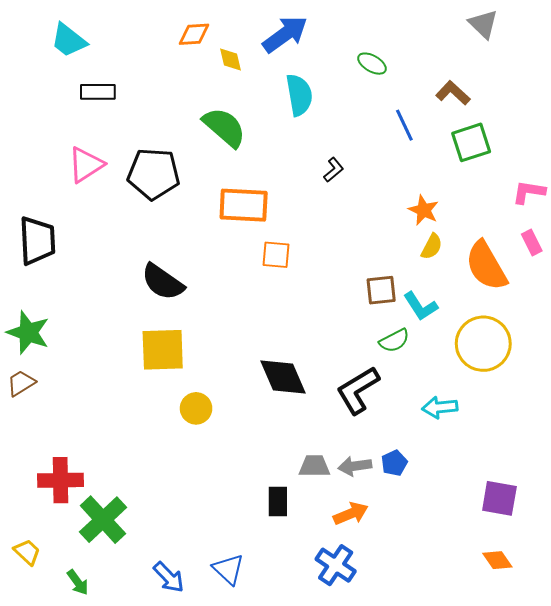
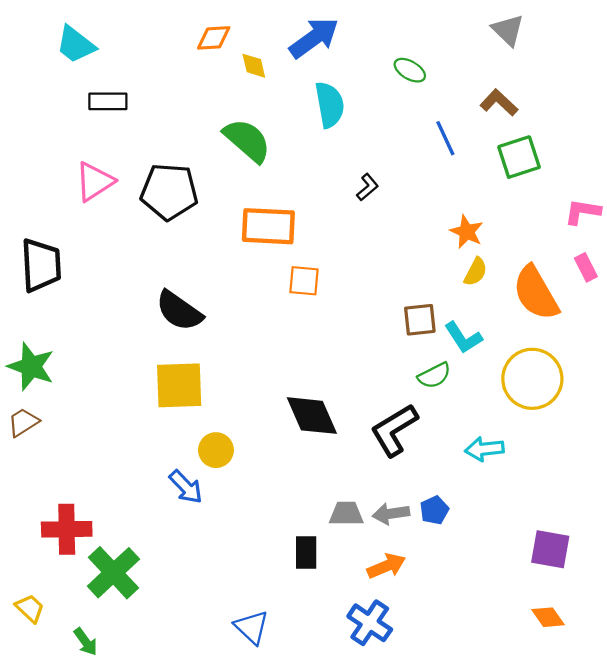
gray triangle: (483, 24) -> (508, 30), moved
blue arrow: (169, 577) -> (186, 487), moved

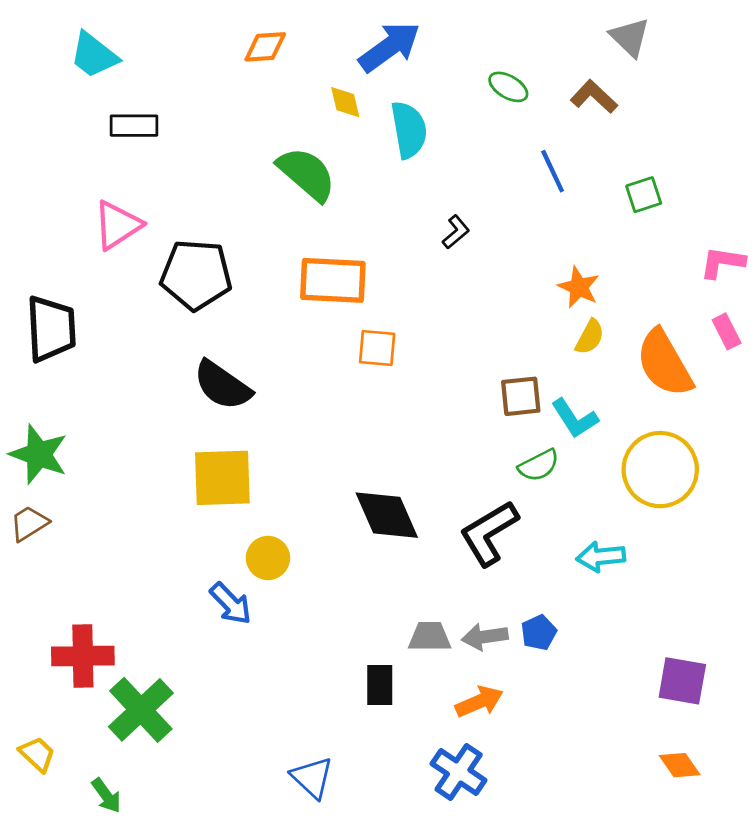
yellow diamond: (254, 66) -> (345, 102), moved
brown L-shape: (499, 103) -> (594, 97), moved
green square: (519, 157) -> (644, 195), size x0.7
black pentagon: (169, 192) -> (196, 275), moved

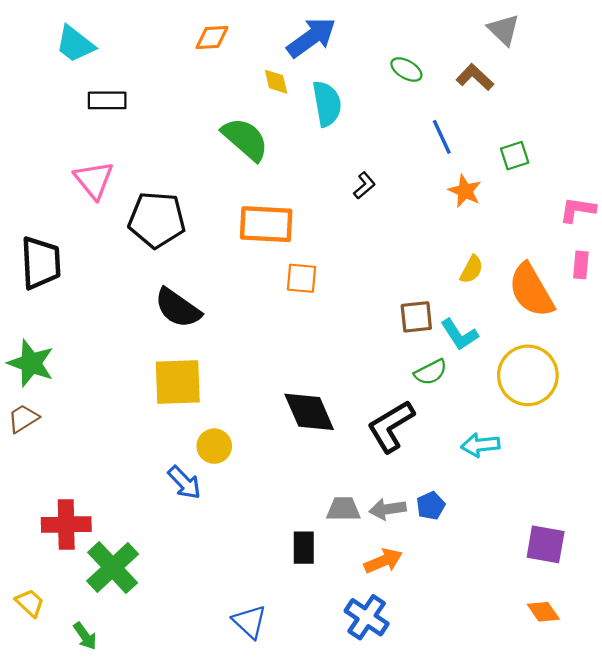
pink triangle: (117, 225) -> (94, 180), turned -36
orange star: (579, 287) -> (465, 191), moved
pink rectangle: (727, 331) -> (581, 265), turned 32

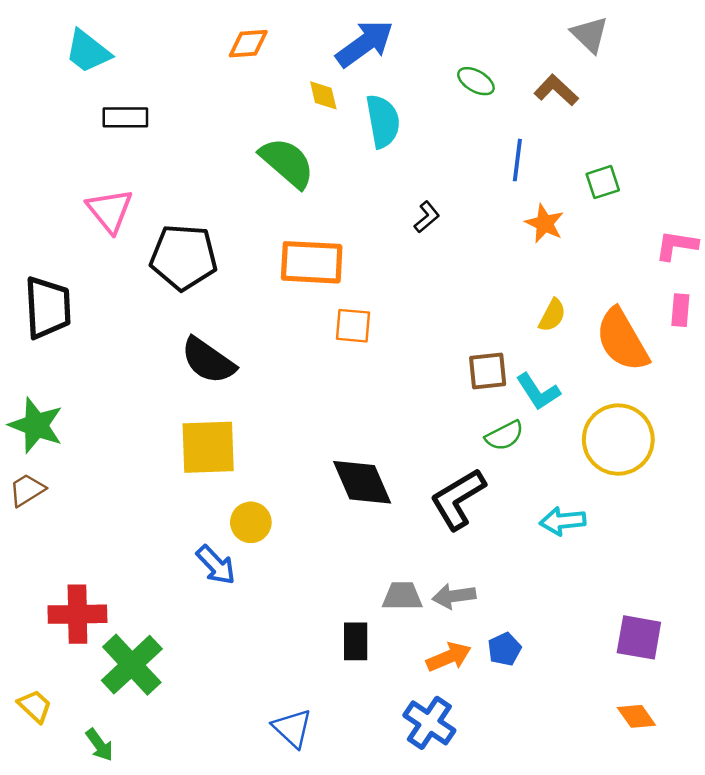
blue line: (442, 137) -> (517, 160), turned 32
blue pentagon: (431, 506) -> (504, 649), moved

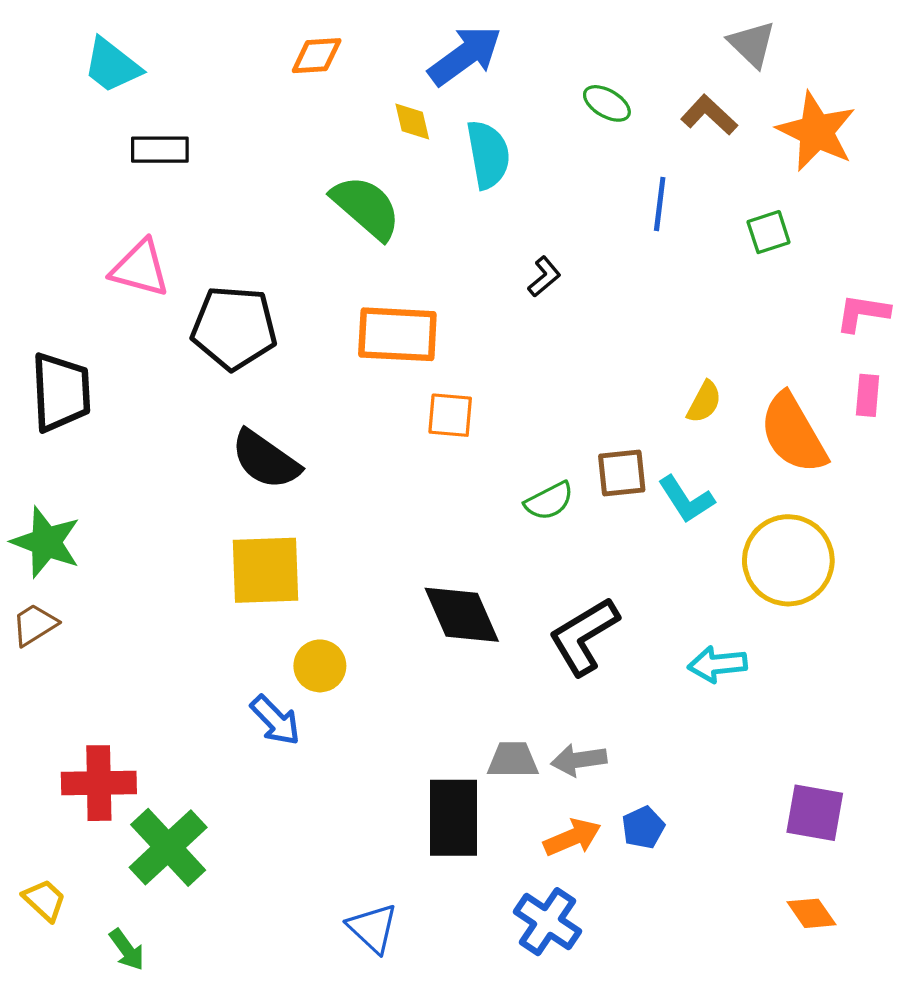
pink triangle: (110, 211) -> (140, 268), turned -36
orange star: (545, 223) -> (816, 131), moved, size x1.6
green semicircle: (504, 436) -> (549, 501), moved
black rectangle: (356, 641) -> (453, 818), size x1.6

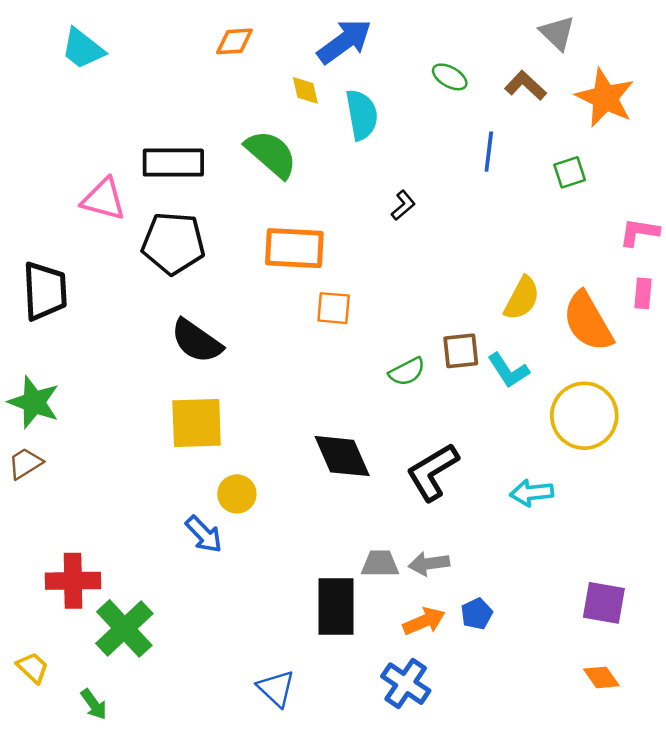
black rectangle: (160, 150) -> (173, 163), moved, size x1.4
yellow semicircle: (704, 402) -> (522, 298), size x1.4

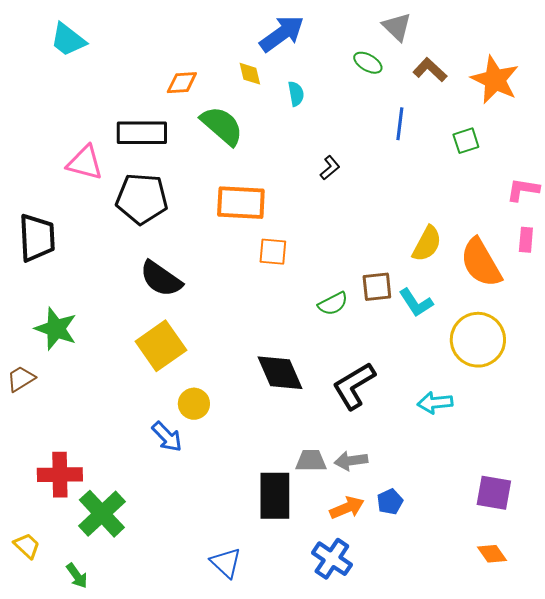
gray triangle: (557, 33) -> (397, 27), moved
orange diamond: (234, 41) -> (182, 83), moved
cyan semicircle: (362, 115) -> (296, 94), size x0.6
green star: (34, 402) -> (56, 329), moved
yellow square: (197, 423) -> (161, 346), turned -33

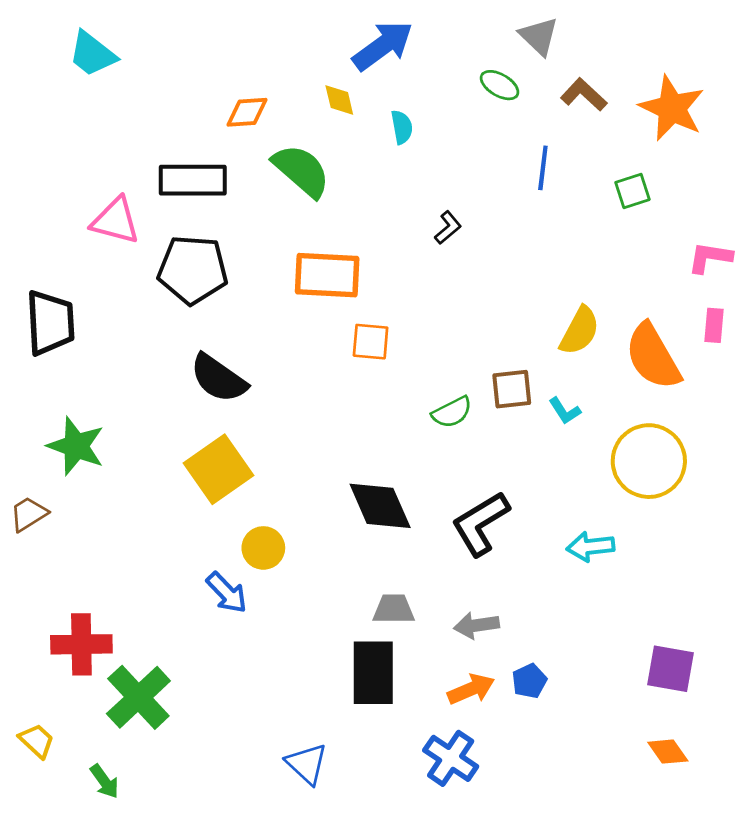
cyan L-shape: (416, 303) -> (565, 411), size x0.7
gray trapezoid: (311, 461) -> (394, 609), moved

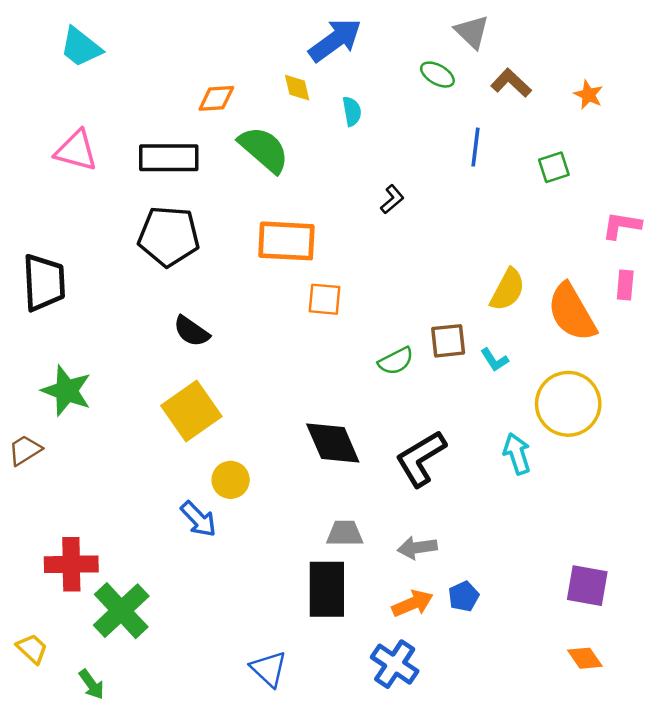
orange star: (672, 108) -> (588, 95), size x0.5
pink triangle: (115, 221) -> (76, 151), moved
black semicircle: (219, 378) -> (191, 331), size x0.7
cyan arrow: (590, 547) -> (517, 454), moved, turned 78

